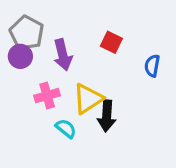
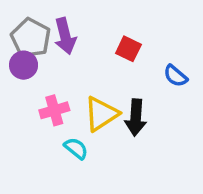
purple arrow: (63, 55) -> (65, 36), moved
blue semicircle: (152, 66) -> (176, 76), turned -60
black arrow: (107, 116) -> (136, 118), moved

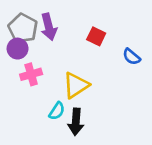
pink cross: (54, 110) -> (31, 74), moved
black arrow: (136, 118) -> (76, 122), moved
cyan semicircle: (76, 148) -> (57, 111), turned 84

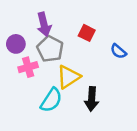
gray pentagon: (23, 28) -> (50, 49), moved
cyan semicircle: (57, 111) -> (51, 100), size x1.5
black arrow: (76, 122) -> (92, 99), moved

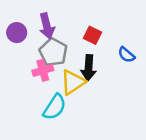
purple circle: (16, 44) -> (17, 33), moved
pink cross: (28, 67) -> (43, 70), moved
black arrow: (92, 99) -> (89, 68), moved

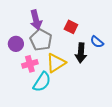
purple circle: (17, 33) -> (16, 44), moved
black arrow: (89, 68) -> (81, 53), moved
pink cross: (43, 70) -> (30, 64), moved

